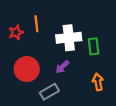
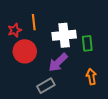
purple arrow: (62, 67) -> (58, 62), size x1.5
red circle: (27, 69) -> (25, 51), moved

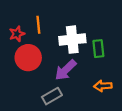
orange arrow: (91, 77) -> (103, 86), turned -84

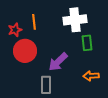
white cross: (72, 40) -> (75, 20), moved
gray rectangle: (52, 96) -> (46, 85), turned -60

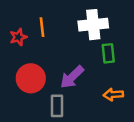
red circle: (25, 51) -> (31, 78), moved

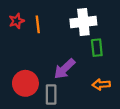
red star: (18, 37) -> (17, 21), moved
red circle: (31, 78) -> (25, 83), moved

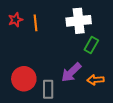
green rectangle: (97, 48) -> (91, 45), turned 35
purple arrow: (64, 69) -> (71, 72), moved

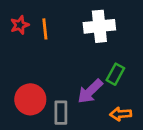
green rectangle: (91, 45) -> (115, 74), moved
orange arrow: (95, 80) -> (121, 114), moved

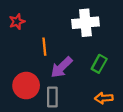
orange line: (45, 29) -> (44, 47), moved
purple arrow: (90, 91) -> (62, 67), moved

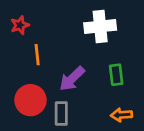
orange line: (44, 47) -> (37, 55), moved
green rectangle: (99, 64) -> (116, 75), turned -36

